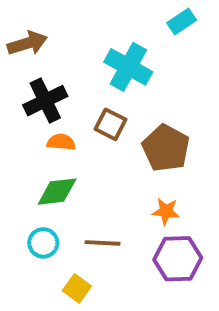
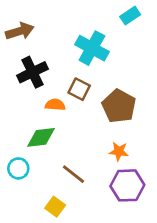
orange semicircle: (61, 142) -> (55, 105), moved
cyan circle: (43, 243) -> (18, 168), moved
brown line: (103, 243) -> (74, 174), turned 35

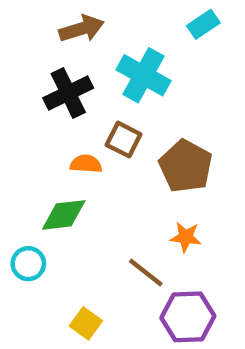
brown arrow: (20, 31) -> (82, 29), moved
black cross: (32, 72) -> (68, 93), moved
brown line: (74, 174) -> (146, 273), moved
purple hexagon: (127, 185) -> (188, 317), moved

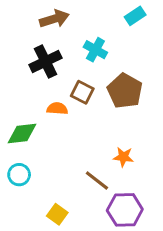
cyan cross: (144, 75) -> (95, 50), size x0.7
brown pentagon: (186, 166) -> (125, 91), moved
green diamond: (64, 215) -> (22, 133), moved

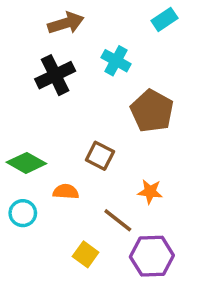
brown square: (82, 92) -> (100, 156), moved
orange semicircle: (57, 108) -> (66, 192), moved
green diamond: (22, 133) -> (26, 163), turned 36
yellow square: (57, 214) -> (86, 254), moved

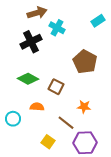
cyan rectangle: (164, 19) -> (98, 21), moved
cyan cross: (116, 61) -> (57, 28), moved
green diamond: (26, 163) -> (28, 79), moved

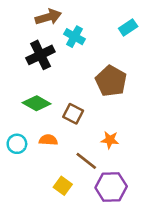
cyan circle: (13, 119) -> (17, 144), moved

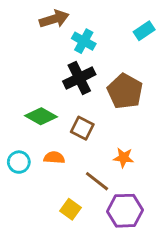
black cross: (40, 55) -> (79, 78), moved

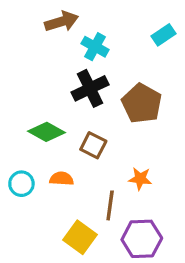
brown line: (97, 181) -> (110, 205), turned 60
yellow square: (70, 209) -> (80, 237), size x1.4

